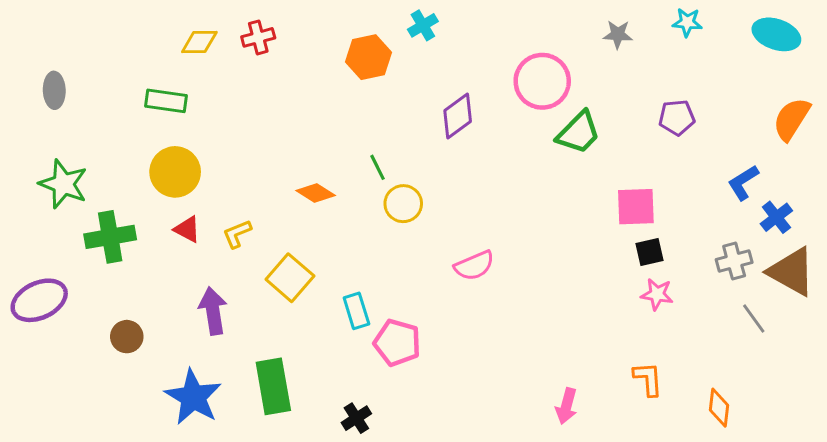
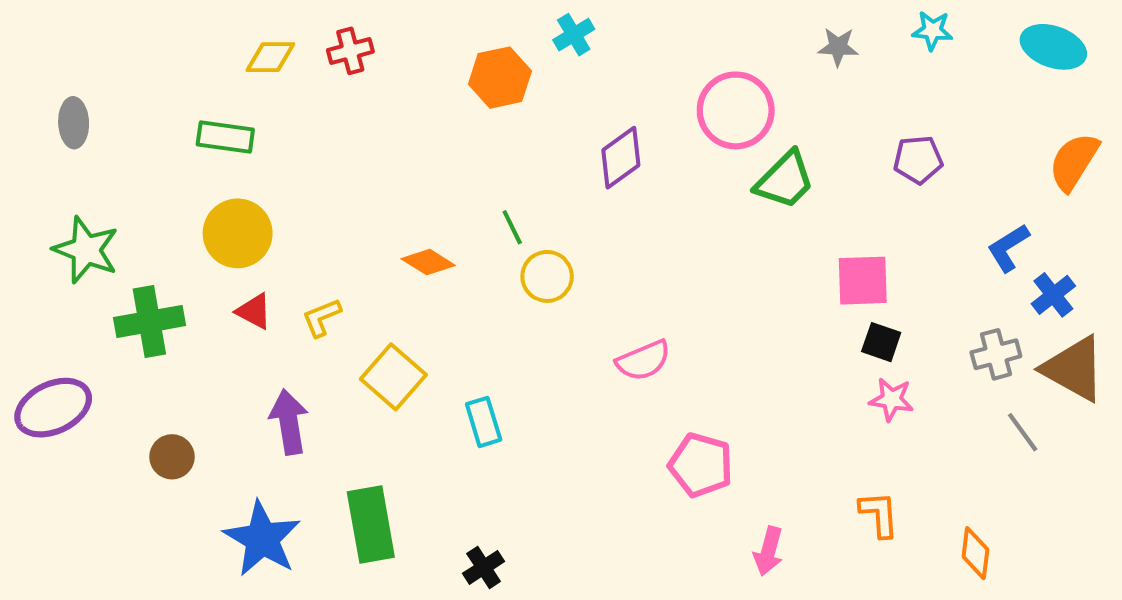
black square: (650, 252) -> (881, 342), turned 32
pink pentagon: (397, 343) -> (701, 465), moved

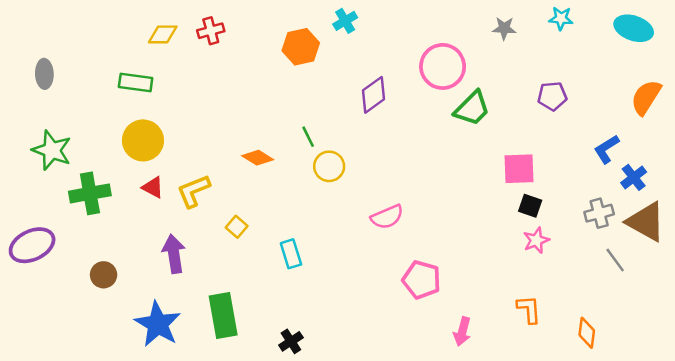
yellow L-shape: (322, 317) -> (194, 191), size x1.4
yellow square: (393, 377) -> (237, 227), size x0.6
pink star: (891, 399) -> (536, 240), turned -30

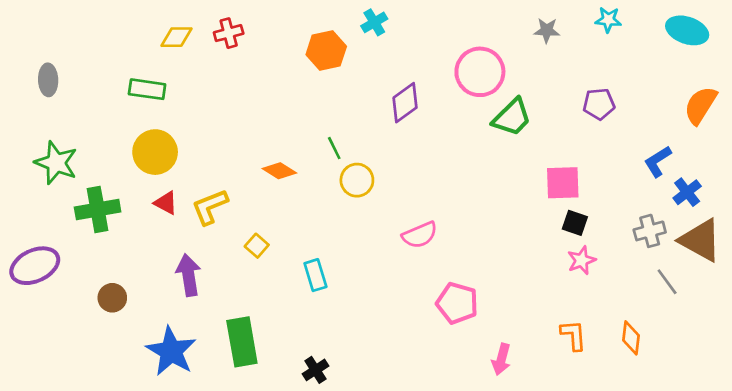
orange diamond: (587, 333) -> (631, 338), moved

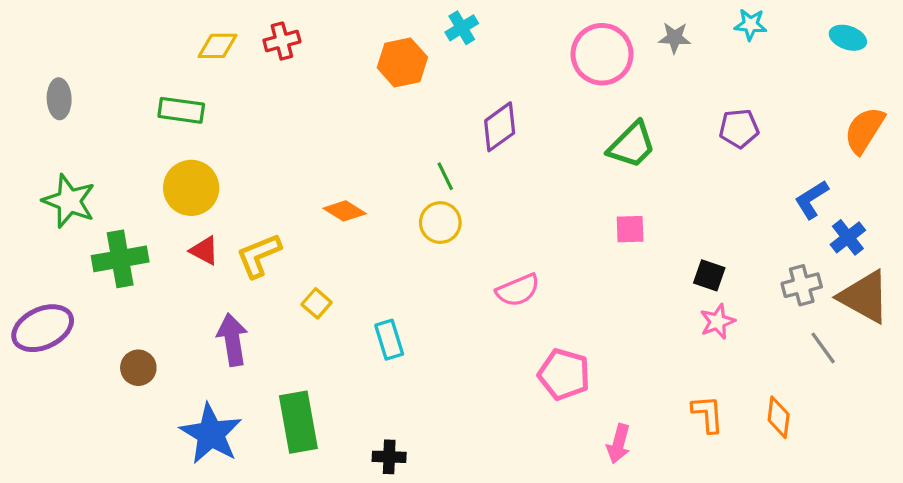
cyan ellipse: (687, 30) -> (848, 38), size x0.7
pink circle: (480, 72) -> (602, 54), moved
green line: (334, 148) -> (445, 176), moved
pink square: (563, 183) -> (630, 229), moved, size x0.7
black cross: (315, 370) -> (389, 457), turned 35

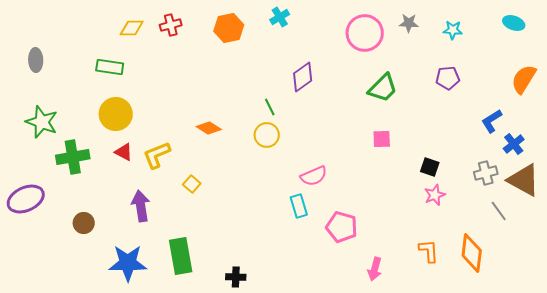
cyan star: (751, 25) -> (453, 30), moved
orange hexagon: (402, 62) -> (229, 28), moved
cyan rectangle: (389, 340) -> (299, 206), moved
orange diamond: (779, 417) -> (472, 253), size x1.5
blue star: (211, 434) -> (128, 263), turned -30

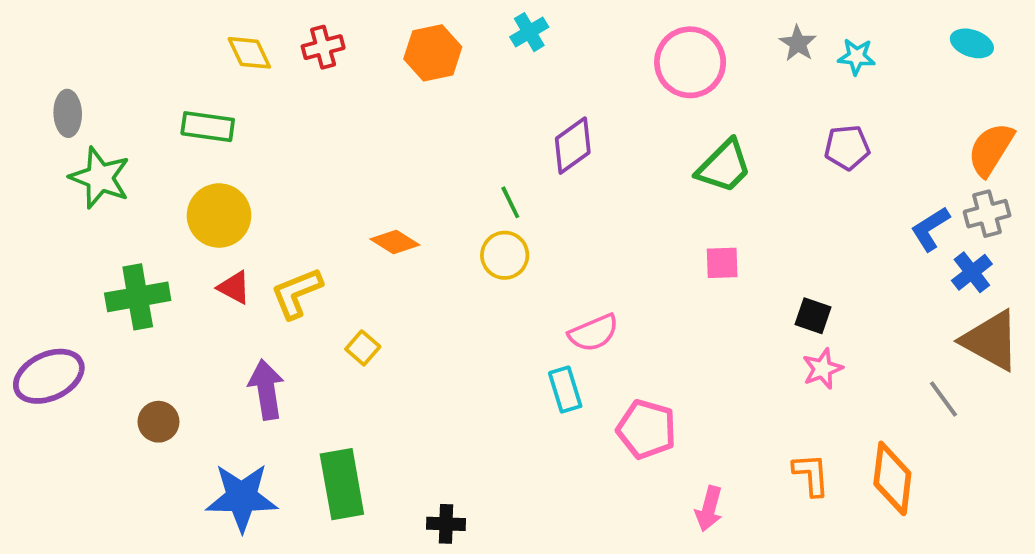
gray star: (409, 23) -> (798, 43), moved, turned 30
yellow diamond: (132, 28) -> (249, 53), turned 65
green star: (42, 122) -> (100, 178), moved
gray cross: (486, 173) -> (987, 214), moved

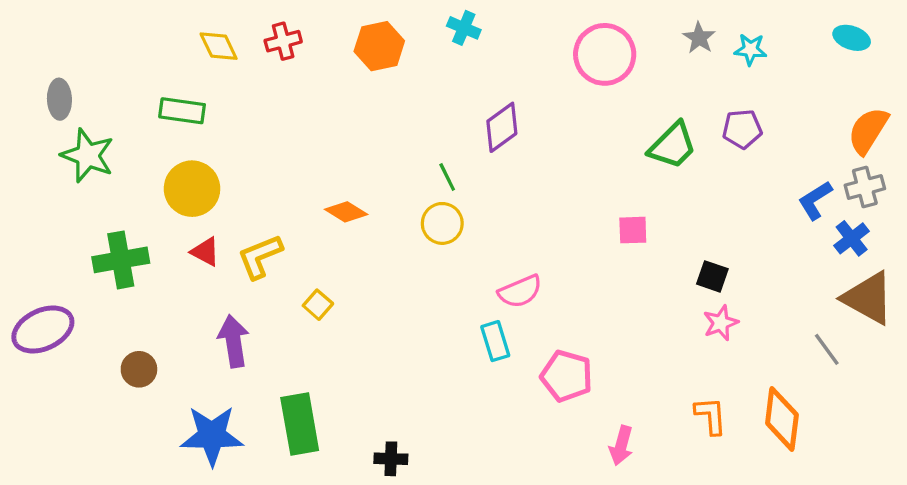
cyan cross: (529, 32) -> (464, 28), turned -36
green trapezoid: (724, 166) -> (673, 146), moved

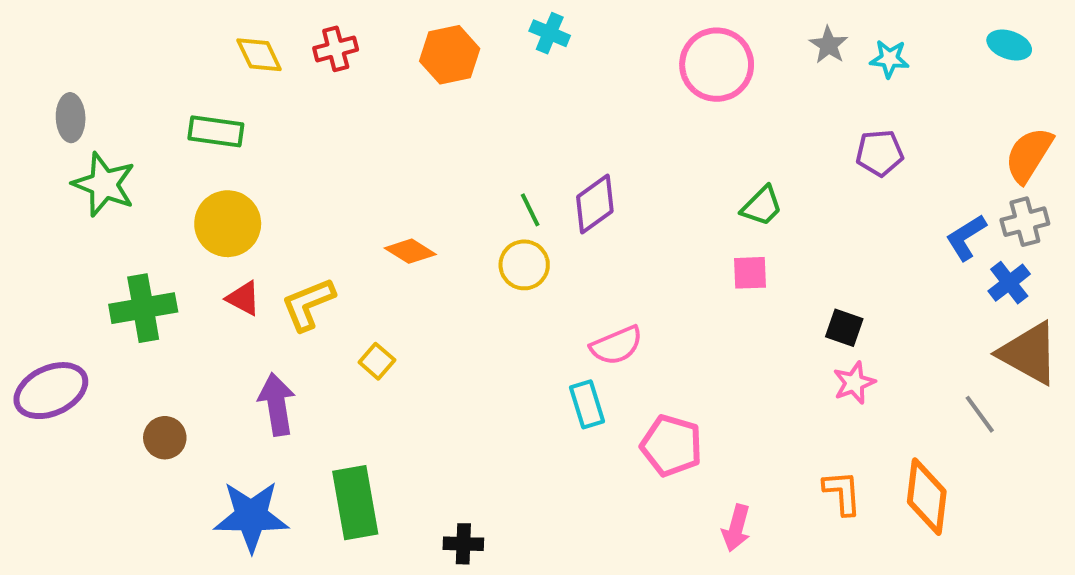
purple diamond: (502, 127) -> (595, 204), moved
green trapezoid: (673, 146) -> (762, 206), moved, size x0.7

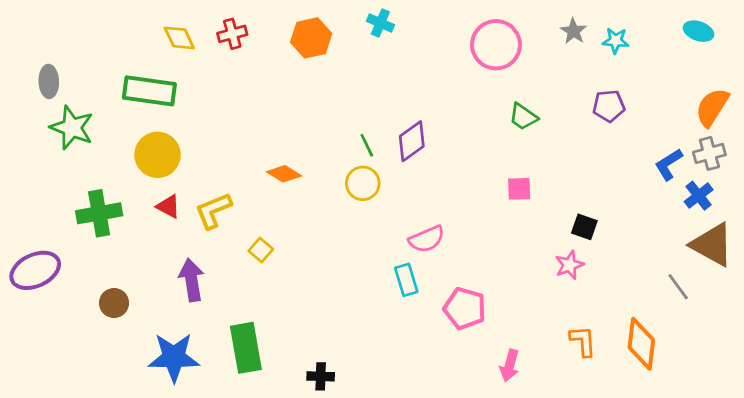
green rectangle: (216, 131) -> (149, 91), size x1.4
green trapezoid: (762, 206) -> (523, 117), moved, turned 80
pink star: (854, 383) -> (569, 265), moved

